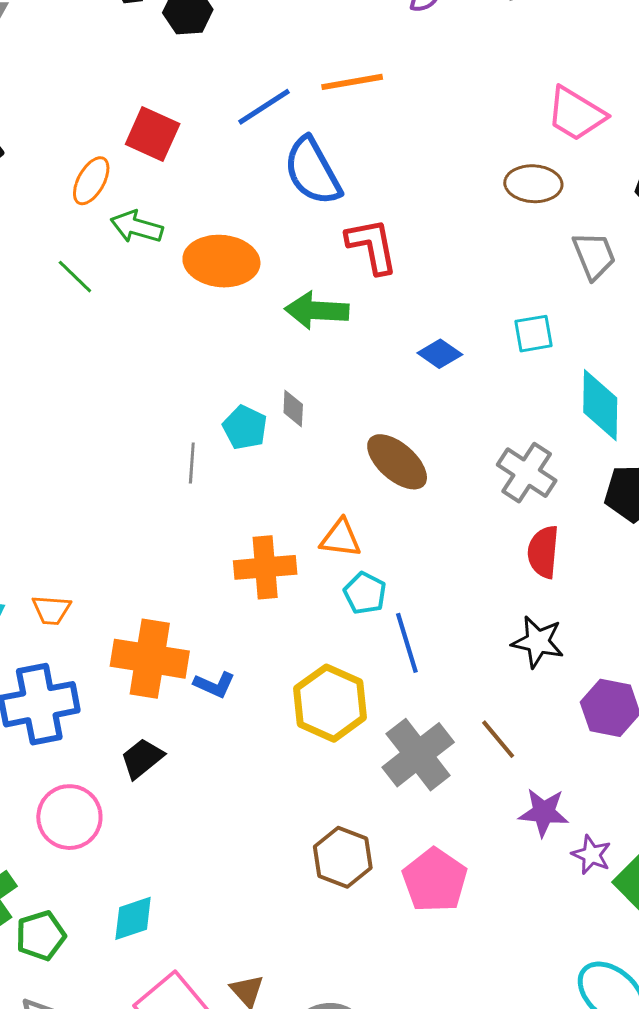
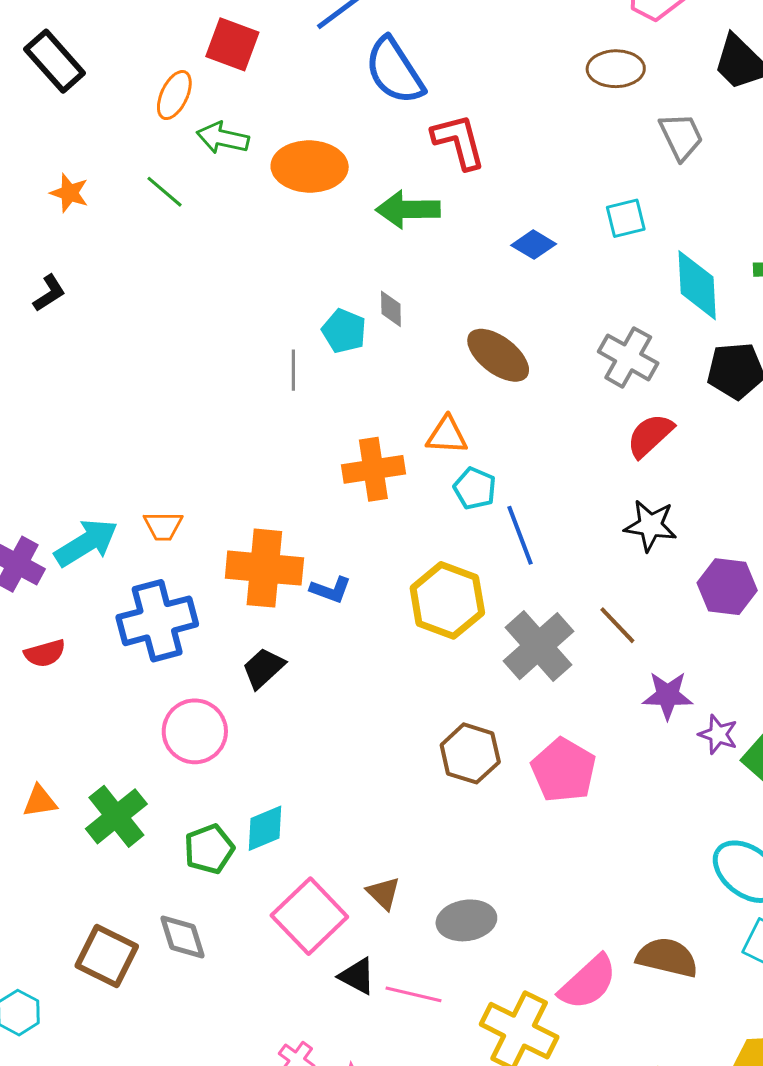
red semicircle: (543, 552) -> (650, 435), turned 46
green pentagon: (41, 936) -> (209, 849), moved

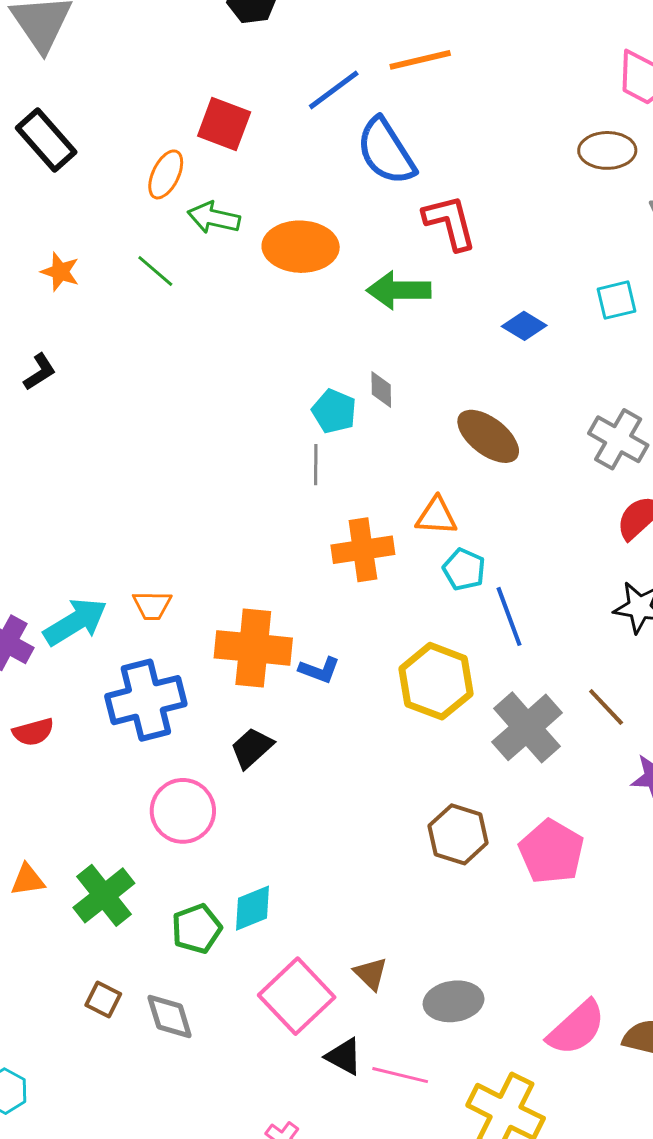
gray line: (293, 370) -> (316, 465), moved
brown square: (107, 956) -> (103, 999), moved, size x0.6
pink semicircle: (588, 982) -> (576, 1028), moved

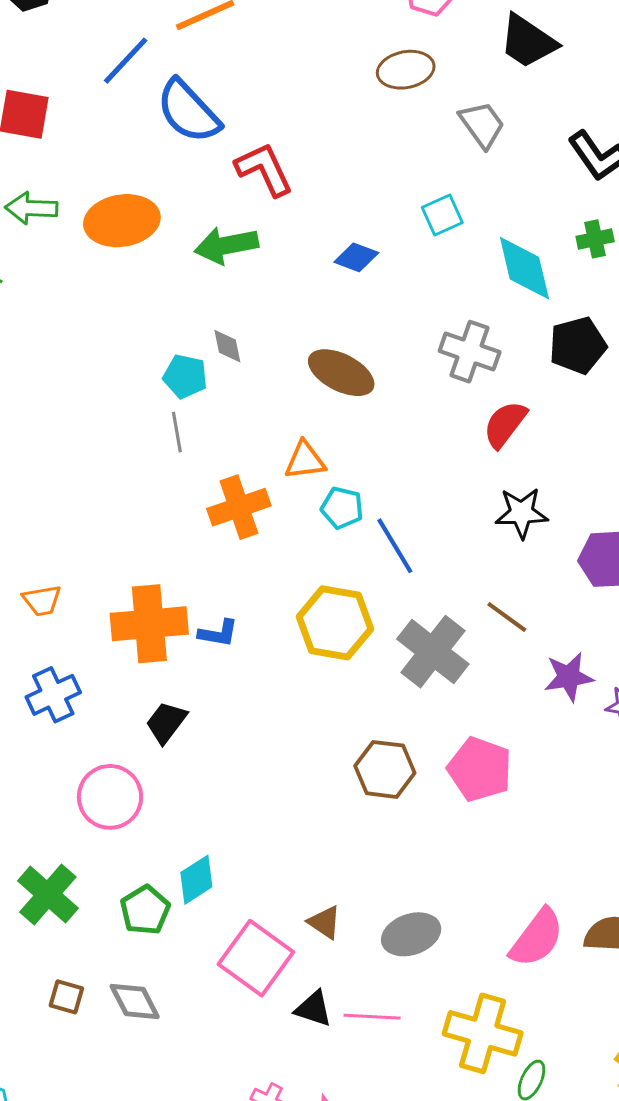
blue cross: (146, 700) -> (53, 695), size x0.7

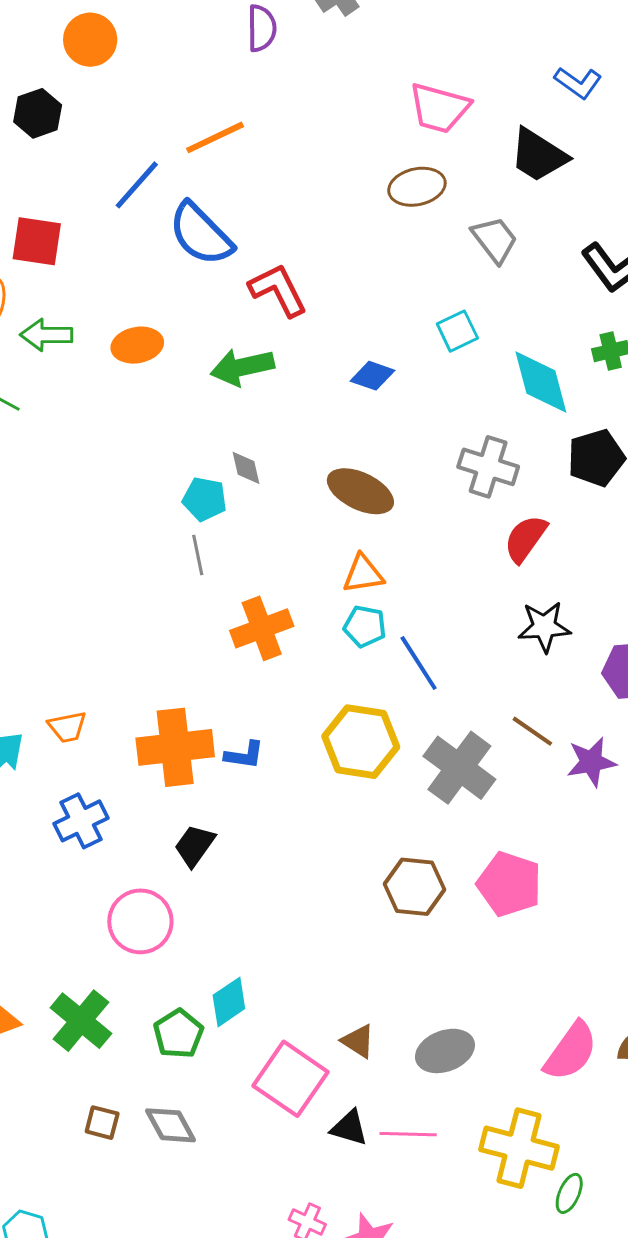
orange ellipse: (122, 221) -> (137, 345), size x0.7
orange triangle: (305, 460) -> (363, 574), moved
purple star: (569, 677) -> (591, 762), moved

